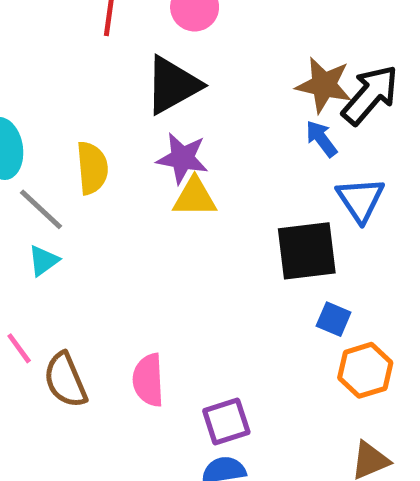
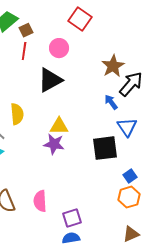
brown star: (324, 85) -> (113, 66), moved, turned 30
purple star: (182, 158) -> (54, 144), moved
blue square: (334, 319) -> (130, 176), moved, turned 32

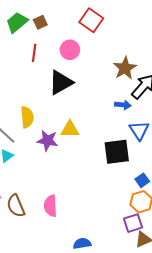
brown square: (26, 30) -> (40, 22), moved
blue arrow: (111, 102) -> (123, 105), turned 133
purple star: (54, 144) -> (47, 141), moved
purple square: (72, 218) -> (133, 223), moved

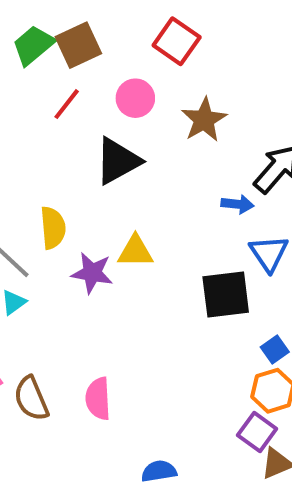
brown square: (40, 22) -> (78, 45), size x1.6
red line: (34, 53) -> (67, 104), turned 30
brown star: (125, 68) -> (204, 120), moved
purple square: (133, 223) -> (257, 432), turned -36

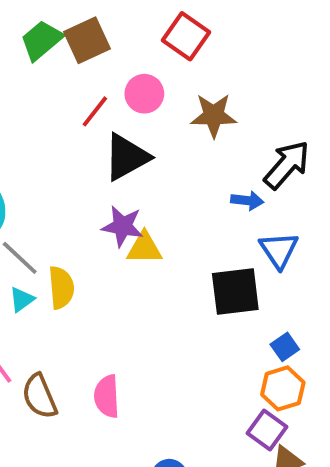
red line: (67, 104) -> (95, 111), moved
brown star: (204, 120) -> (214, 115), turned 30
yellow semicircle: (53, 228) -> (61, 288), moved
purple star: (92, 273) -> (123, 226), moved

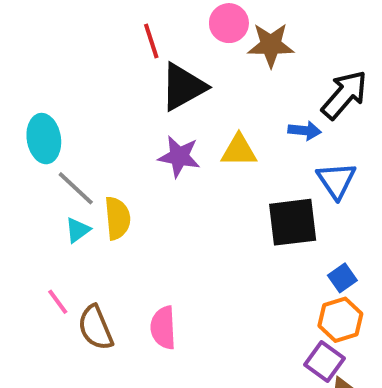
pink circle: (144, 94) -> (229, 23), moved
red line: (95, 111) -> (151, 41), turned -56
yellow triangle: (144, 248) -> (239, 151), moved

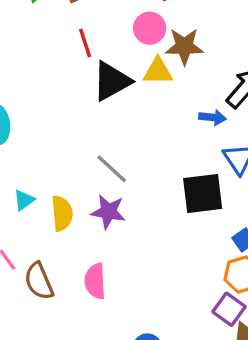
yellow triangle: (239, 151) -> (158, 71), moved
purple star: (179, 156) -> (108, 212), moved
gray line: (76, 188) -> (112, 169), moved
yellow semicircle: (117, 218) -> (62, 213), moved

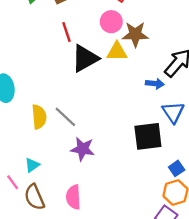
gray line: (112, 169) -> (65, 117), moved
cyan triangle: (24, 200) -> (32, 165), moved
yellow semicircle: (62, 213) -> (39, 117), moved

